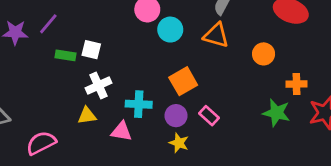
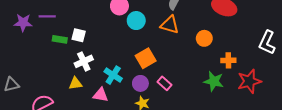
purple line: (48, 24) -> (47, 16), turned 49
cyan cross: (139, 104) -> (113, 75), turned 30

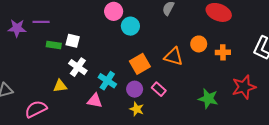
orange triangle: (170, 25) -> (173, 57), moved
orange cross: (228, 60) -> (223, 52), moved
white cross: (84, 61) -> (78, 67), turned -30
green star: (214, 81) -> (208, 99), moved
yellow triangle: (75, 83) -> (60, 86), moved

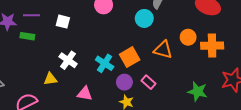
cyan circle: (130, 26) -> (144, 18), moved
white square: (73, 41) -> (63, 22), moved
green rectangle: (54, 45) -> (27, 36), moved
orange cross: (223, 52) -> (212, 46), size x1.5
cyan cross: (107, 81) -> (105, 63), moved

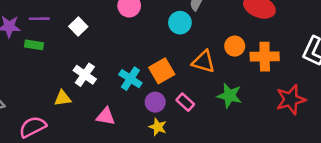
white square: (63, 22) -> (78, 27), turned 32
green star: (197, 91) -> (229, 96), moved

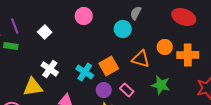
purple line: (39, 19) -> (15, 26), turned 70
yellow triangle: (63, 98) -> (33, 87), size x1.5

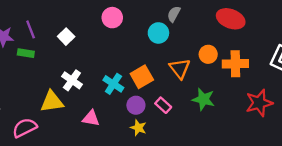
orange triangle: (141, 59) -> (180, 69), turned 36

